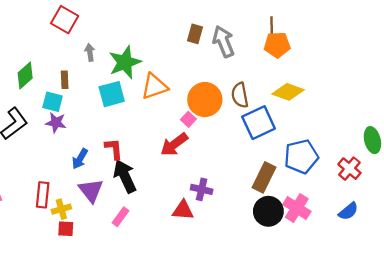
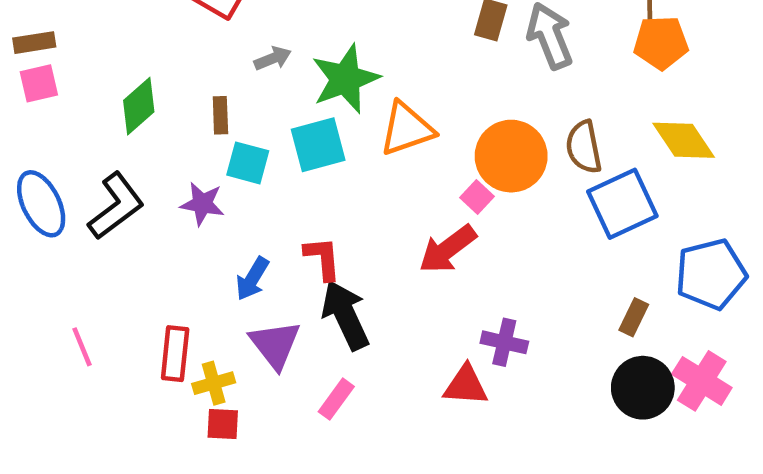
gray arrow: (90, 52) -> (273, 58), turned 77
yellow diamond: (288, 92) -> (684, 140), turned 36
cyan square: (53, 102) -> (248, 163), moved
brown rectangle: (264, 177) -> (634, 317), size x0.6

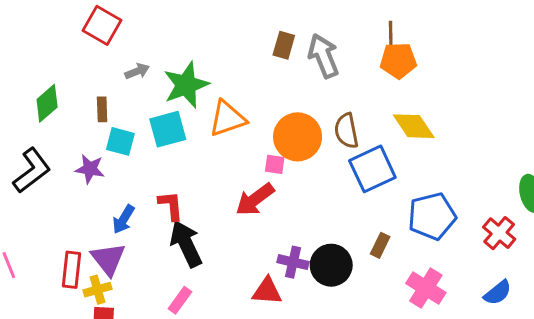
pink square: (477, 197) -> (275, 164), turned -35
purple triangle: (275, 345) -> (108, 259), moved
black circle: (643, 388) -> (331, 265), moved

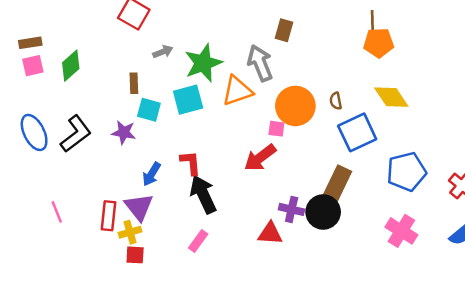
gray arrow: (324, 56) -> (260, 63), moved
green diamond: (47, 103) -> (71, 66), moved
brown semicircle: (346, 131) -> (336, 101), size x0.6
brown rectangle: (380, 245) -> (337, 184), moved, size x1.8

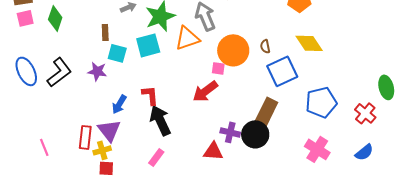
green diamond: (71, 66) -> (55, 18), turned -30
pink line: (57, 212) -> (44, 147), moved

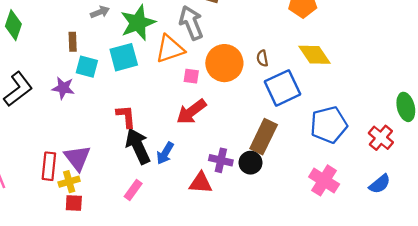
pink square: (218, 68) -> (191, 76), moved
blue arrow: (119, 104) -> (165, 153), moved
black circle: (255, 134) -> (250, 163), size x0.7

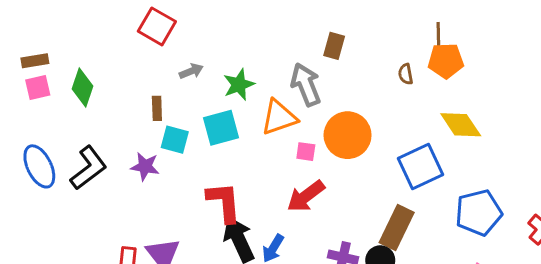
green star: (138, 23) -> (239, 85), size x0.7
brown semicircle: (262, 58) -> (406, 74), moved
red L-shape: (126, 116) -> (224, 202), size x1.4

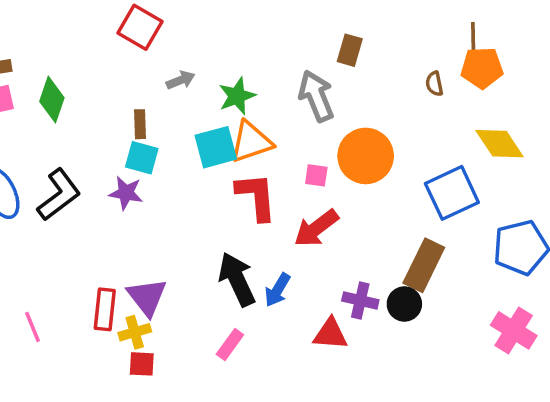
orange triangle: (279, 117) -> (251, 142), moved
cyan square: (175, 140) -> (142, 158), moved
red L-shape: (224, 202) -> (256, 196), moved

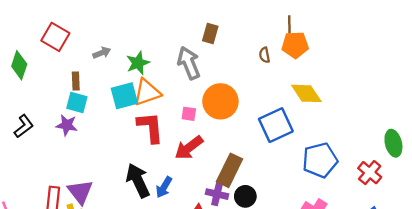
red square: (140, 27) -> (55, 37), moved
black L-shape: (59, 195) -> (24, 126), size x0.7
brown rectangle: (424, 265) -> (229, 170), moved

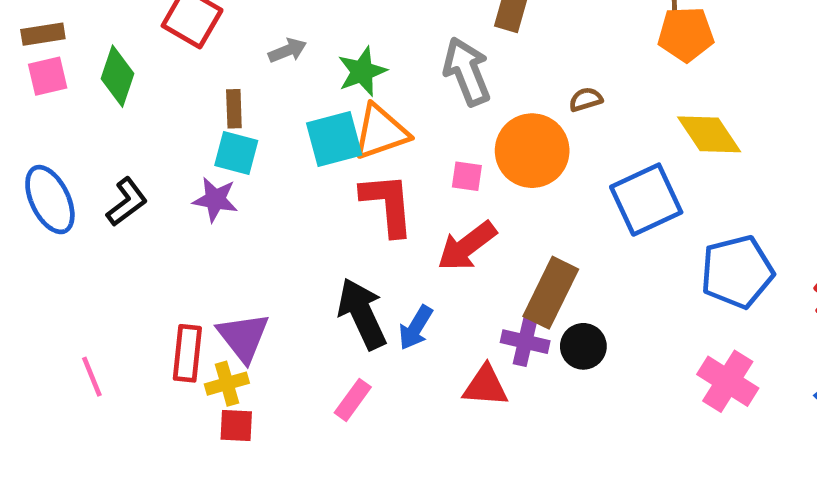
brown semicircle: (265, 55) -> (586, 99), moved, turned 84

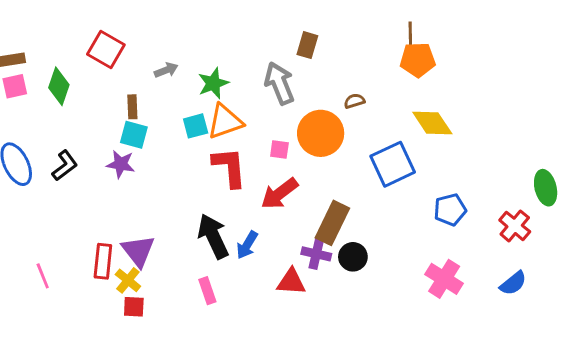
cyan square: (334, 139) -> (196, 126), size x0.7
blue pentagon: (737, 272) -> (450, 210), size x0.7
yellow cross: (227, 384) -> (128, 280), turned -35
pink rectangle: (353, 400) -> (207, 291), turned -55

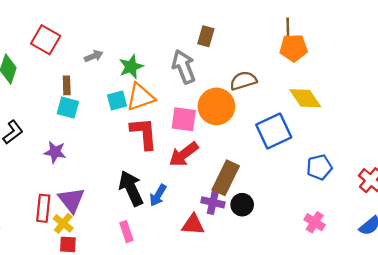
brown semicircle: (354, 101) -> (243, 81), size x1.6
pink square: (279, 149) -> (184, 119), size x1.6
purple star: (121, 164) -> (55, 152), moved
pink cross: (444, 279) -> (315, 222), size x0.7

